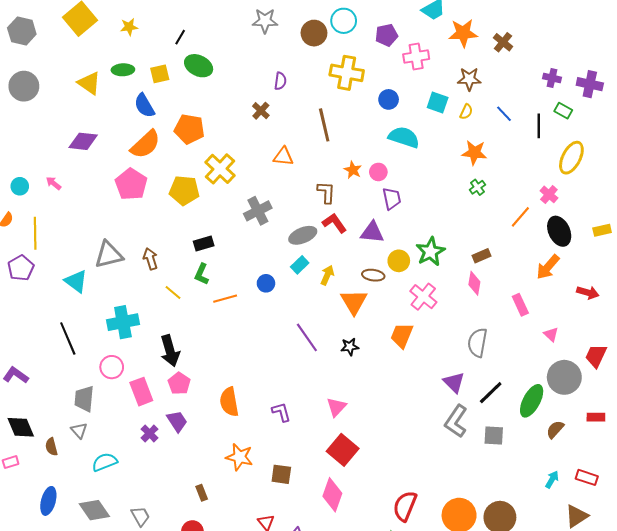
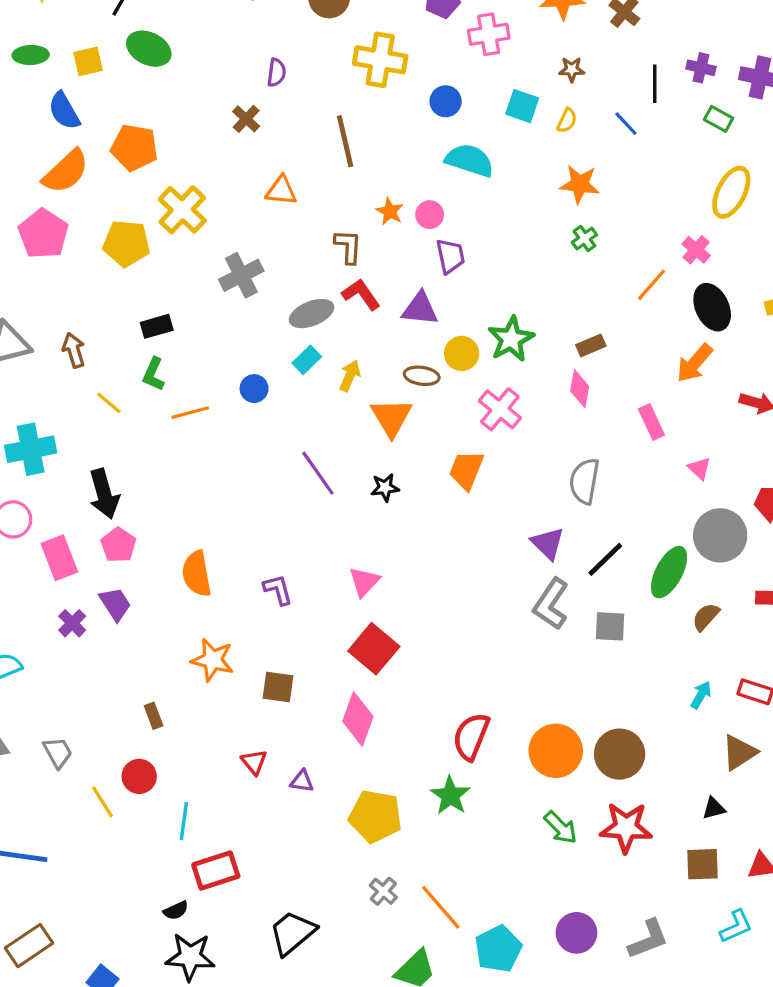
brown star: (469, 79) -> (572, 69), size x0.7
black line: (539, 126) -> (655, 84), moved

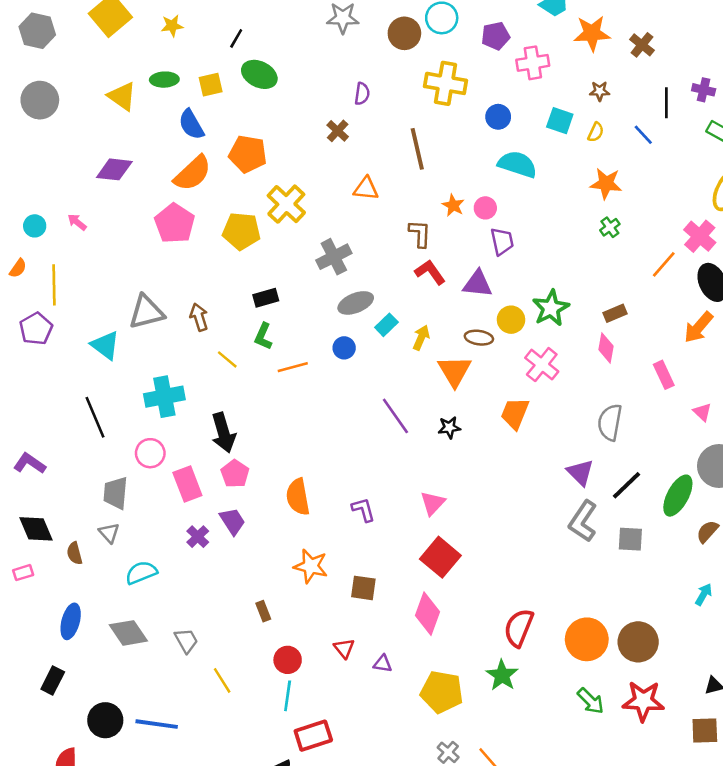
pink cross: (696, 250) -> (700, 236), size x1.4
gray ellipse: (312, 314) -> (356, 303), moved
red circle: (139, 776) -> (288, 660), moved

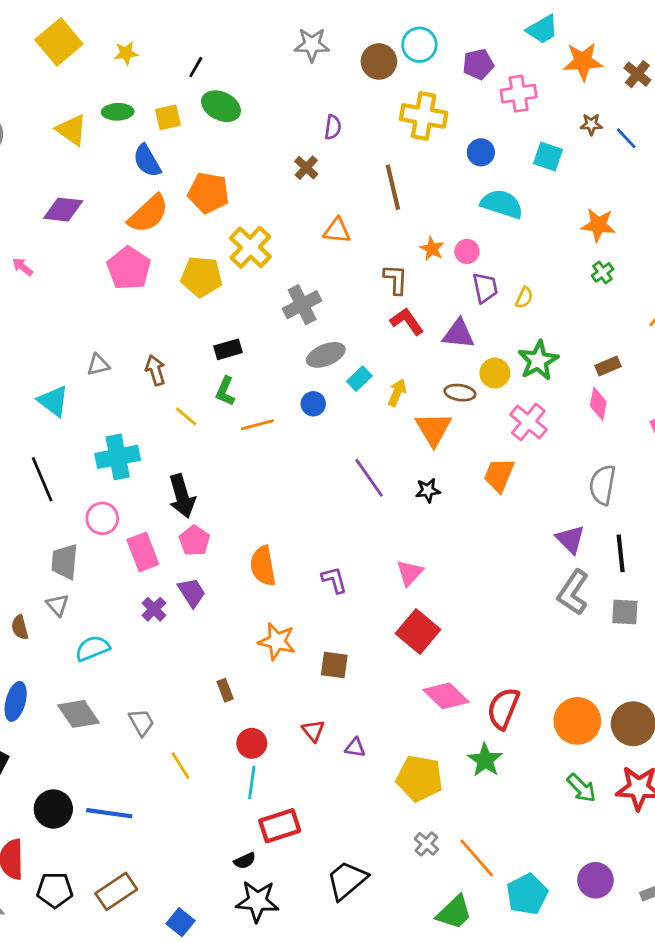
yellow semicircle: (596, 132) -> (524, 298), moved
blue line: (643, 135) -> (626, 138), moved
gray triangle: (146, 312) -> (98, 365), size x0.6
black line: (627, 485) -> (621, 553), turned -52
pink diamond: (428, 614) -> (446, 696), moved, turned -66

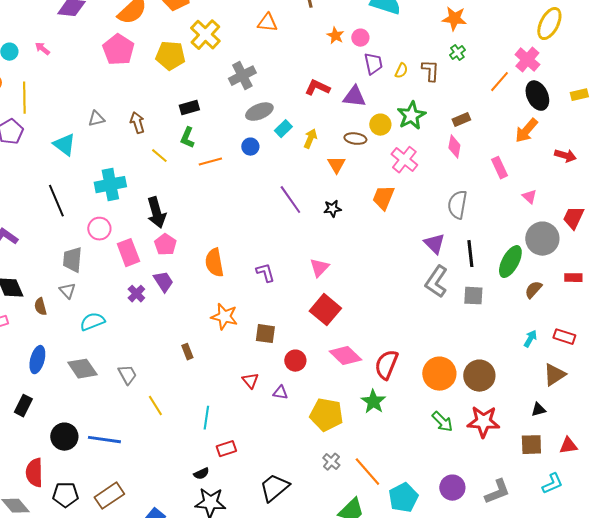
brown L-shape: (396, 279) -> (430, 71), moved
red L-shape: (407, 321) -> (317, 88), turned -30
orange triangle: (433, 429) -> (336, 165), size x0.7
red circle: (252, 743) -> (295, 361), moved
red rectangle: (280, 826) -> (226, 449), size x0.7

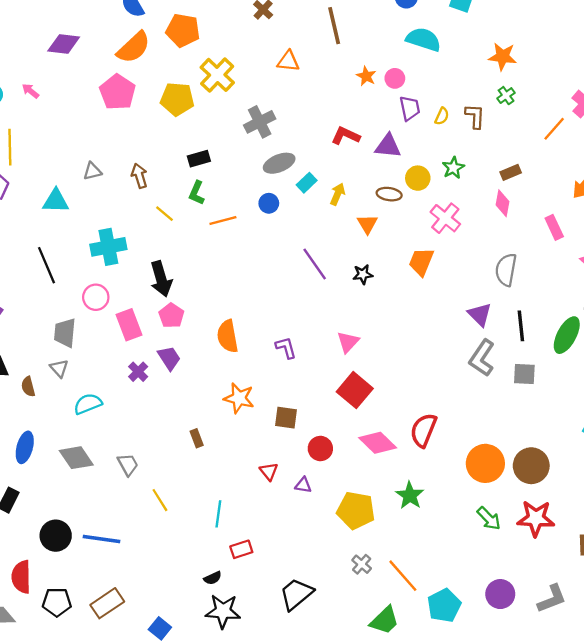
green star: (411, 116) -> (453, 168), size x0.7
cyan triangle: (64, 145) -> (56, 201), turned -35
red semicircle: (386, 365) -> (424, 430), moved

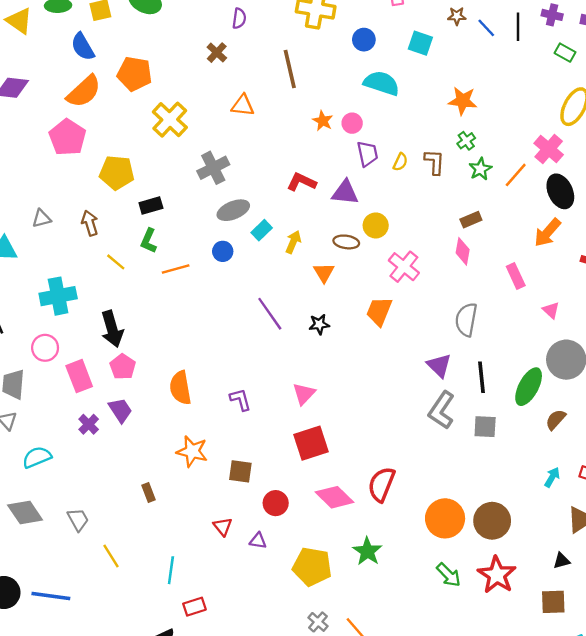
yellow pentagon: (177, 99) -> (117, 173), moved
green star: (453, 168) -> (480, 169), moved
red square: (355, 390) -> (311, 443), turned 32
red star: (536, 518) -> (497, 575), turned 30

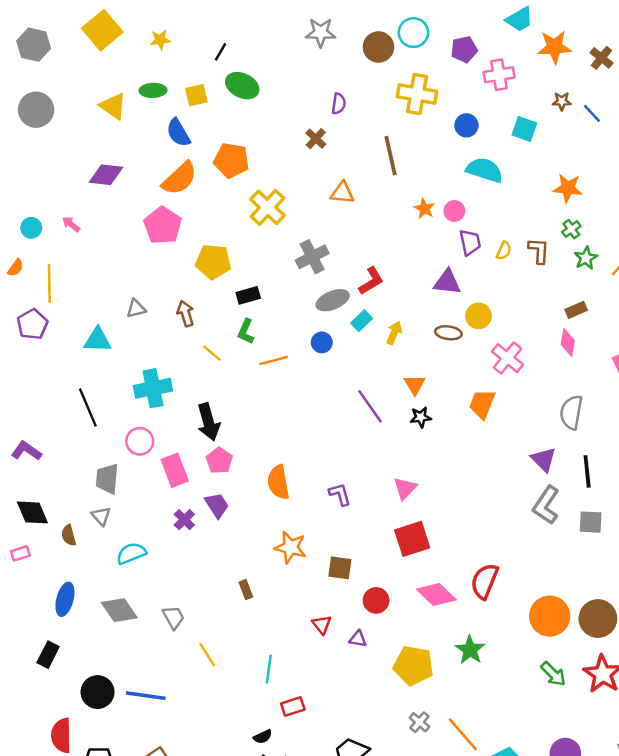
red L-shape: (302, 182) -> (371, 281), moved, turned 124
orange triangle: (324, 273) -> (415, 385), moved

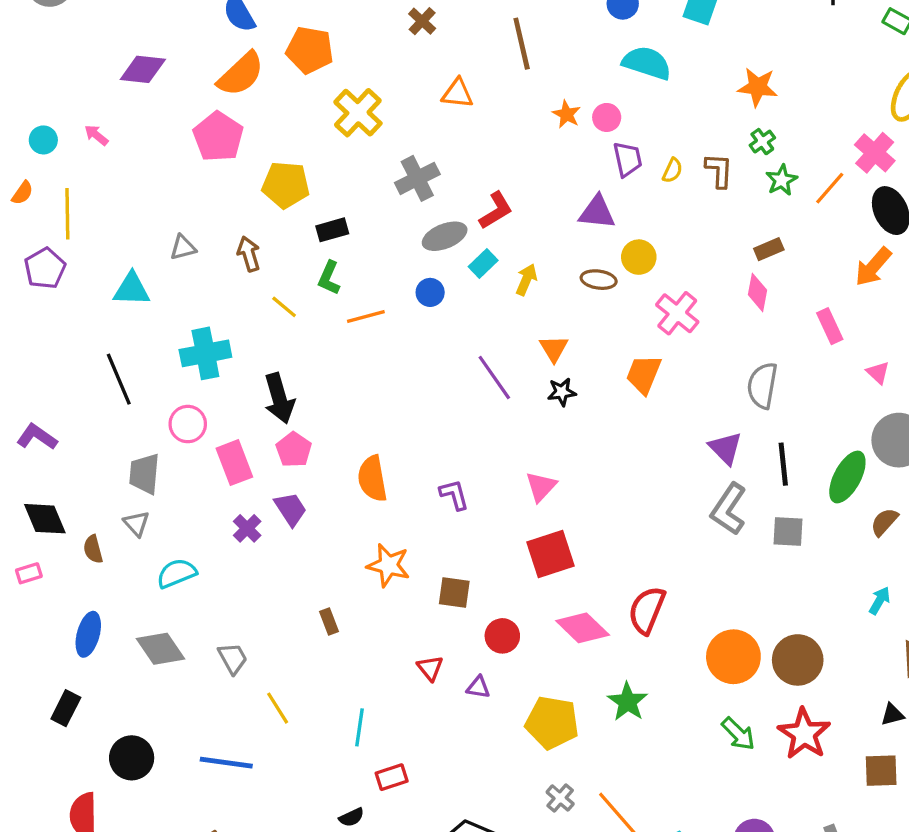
blue line: (146, 696) -> (226, 763), moved

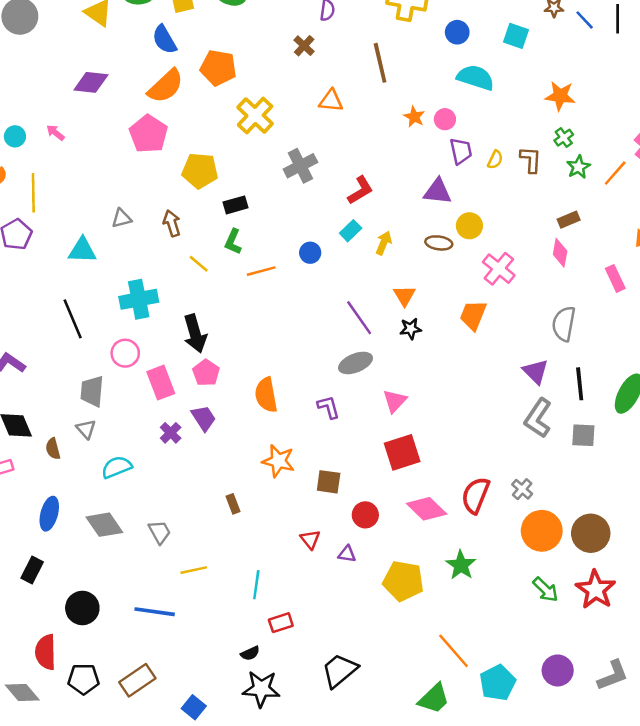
gray ellipse: (445, 236) -> (356, 363), moved
yellow line: (278, 708) -> (194, 570), turned -70
gray cross: (560, 798) -> (522, 489), moved

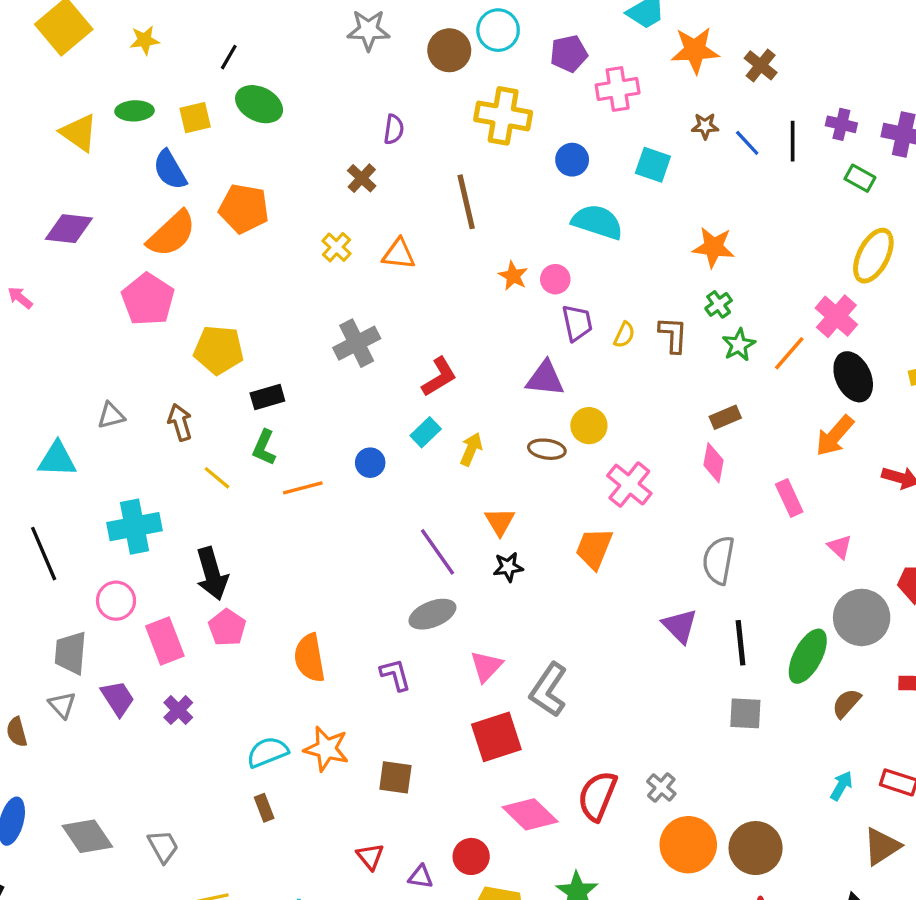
yellow cross: (255, 116) -> (336, 247), moved, size x0.6
purple trapezoid: (204, 418) -> (118, 698), moved
gray L-shape: (538, 418) -> (549, 690), moved
cyan semicircle: (117, 467) -> (267, 752), moved
red circle: (365, 515) -> (471, 856), moved

